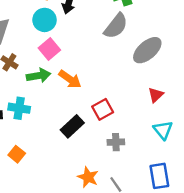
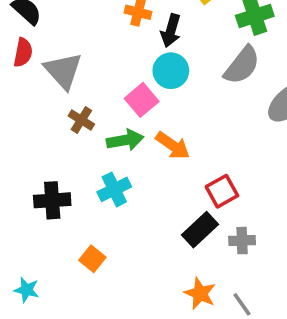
cyan circle: (45, 20) -> (171, 71), moved
cyan cross: (19, 108) -> (114, 189), moved, turned -35
black rectangle: (72, 126) -> (200, 230), moved

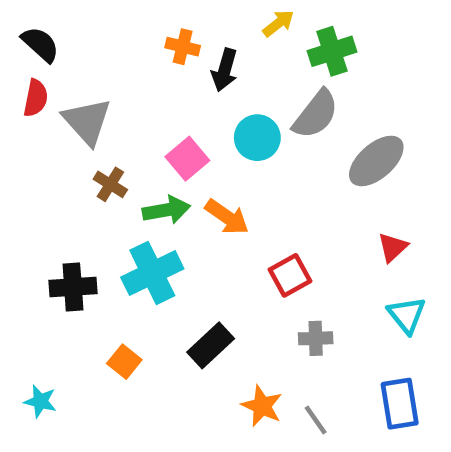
cyan circle: (171, 71) -> (257, 138), moved
cyan cross: (114, 189) -> (152, 273), size x1.4
black rectangle: (200, 230) -> (211, 345), moved

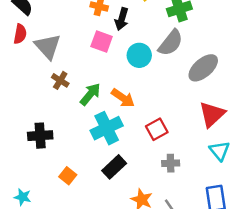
pink square: (187, 159) -> (102, 42), moved, turned -30
green arrow: (166, 210) -> (90, 94), turned -40
red triangle: (393, 247) -> (212, 114), size x1.6
cyan cross: (152, 273) -> (107, 128), moved

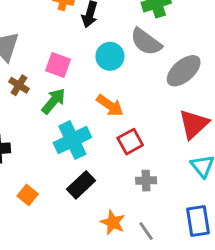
pink square: (102, 42) -> (58, 65), moved
gray semicircle: (171, 43) -> (146, 42), turned 88
orange arrow: (123, 98) -> (110, 105), moved

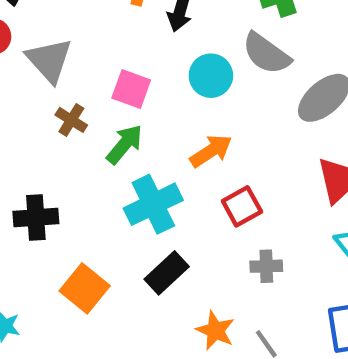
orange arrow: (110, 105) -> (211, 151), turned -68
orange square: (28, 195) -> (85, 288), size x1.5

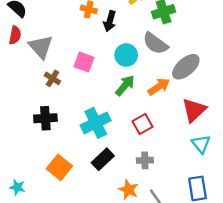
green arrow: (124, 144) -> (125, 85), moved
orange arrow: (211, 151) -> (159, 87), moved
black cross: (36, 217) -> (45, 118), moved
gray cross: (266, 266) -> (145, 160), moved

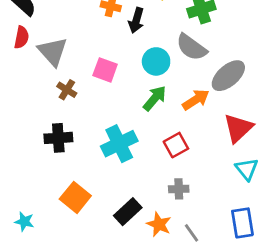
black rectangle: (103, 159) -> (128, 212), moved

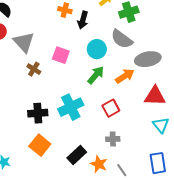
gray ellipse: (228, 76) -> (148, 59), turned 30
red triangle: (238, 128) -> (155, 96), turned 45
black cross: (58, 138) -> (38, 113), moved

